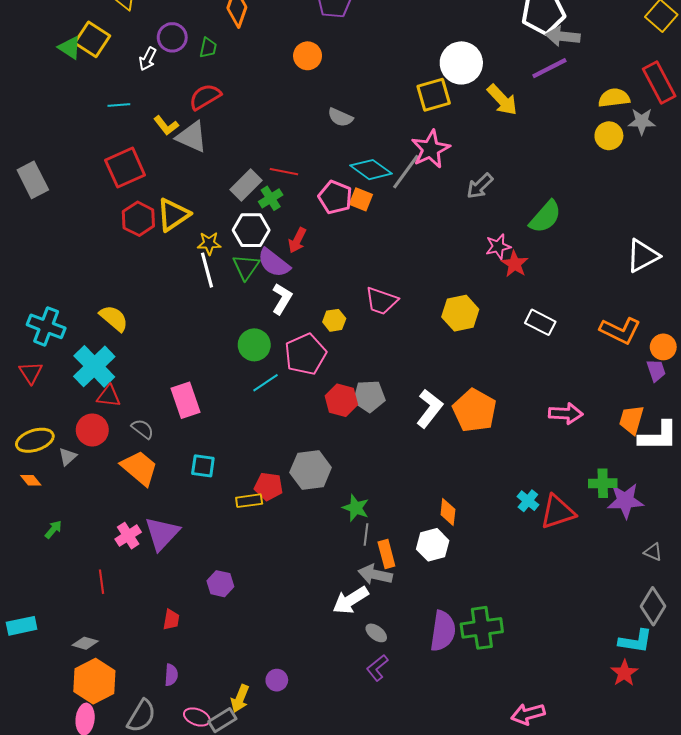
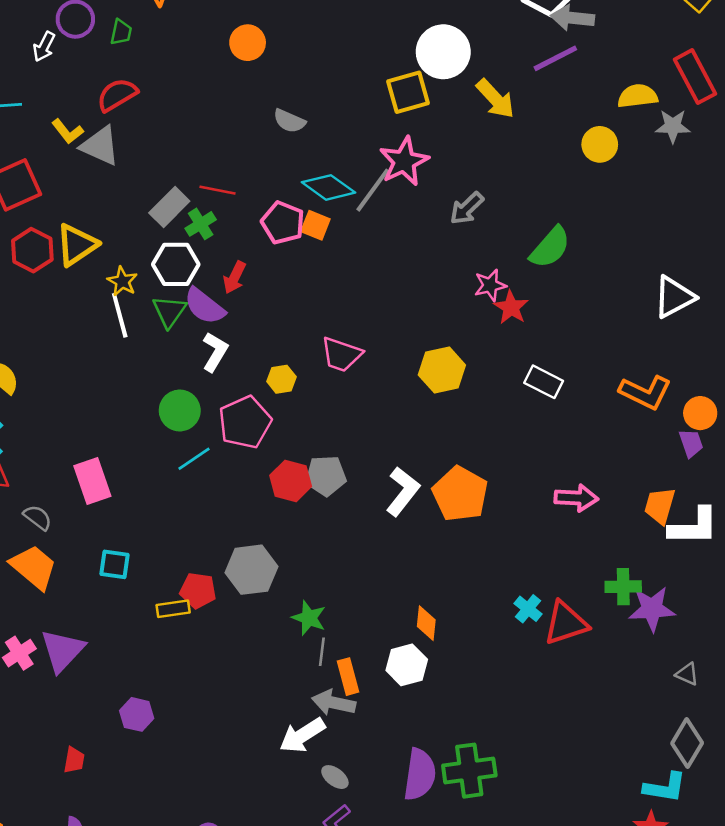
yellow circle: (609, 136) -> (600, 144), moved
yellow star: (209, 243) -> (122, 281), turned 30

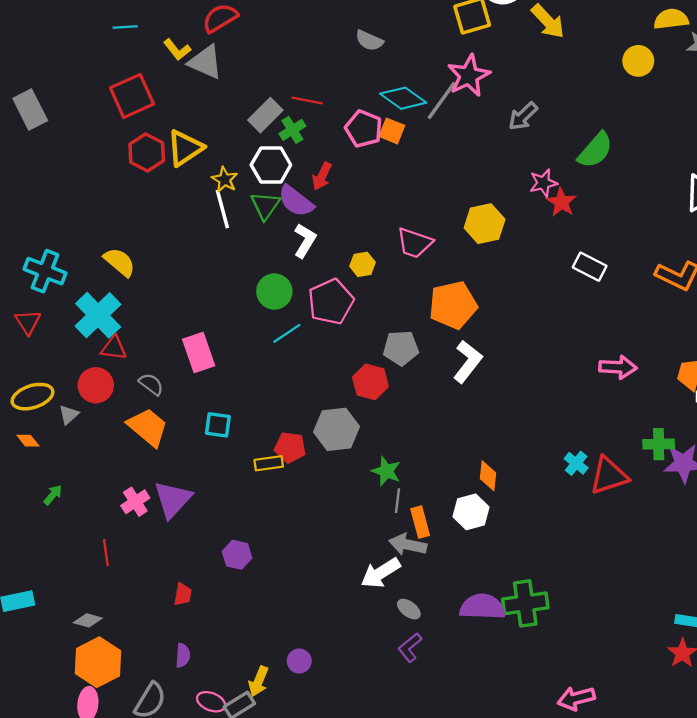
yellow hexagon: (442, 370) -> (485, 224), moved
red hexagon: (291, 481) -> (370, 382), moved
orange pentagon: (460, 494) -> (453, 305), moved, turned 30
purple semicircle: (420, 774) -> (482, 607), turned -96

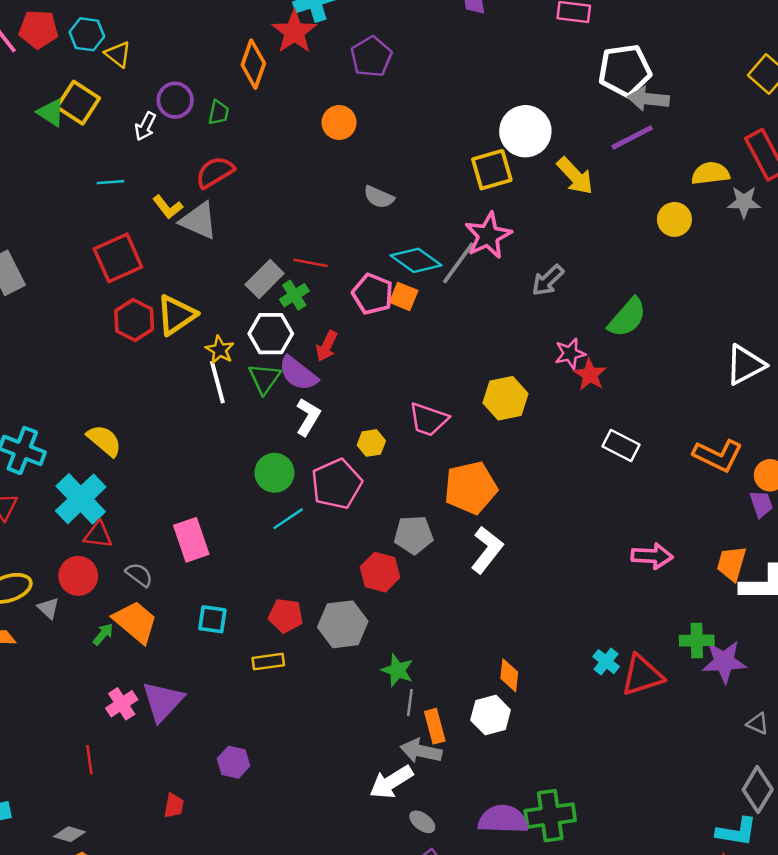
gray triangle: (69, 415) -> (48, 608), turned -35
red pentagon: (290, 447) -> (286, 616), moved
green arrow: (53, 495) -> (103, 634), moved

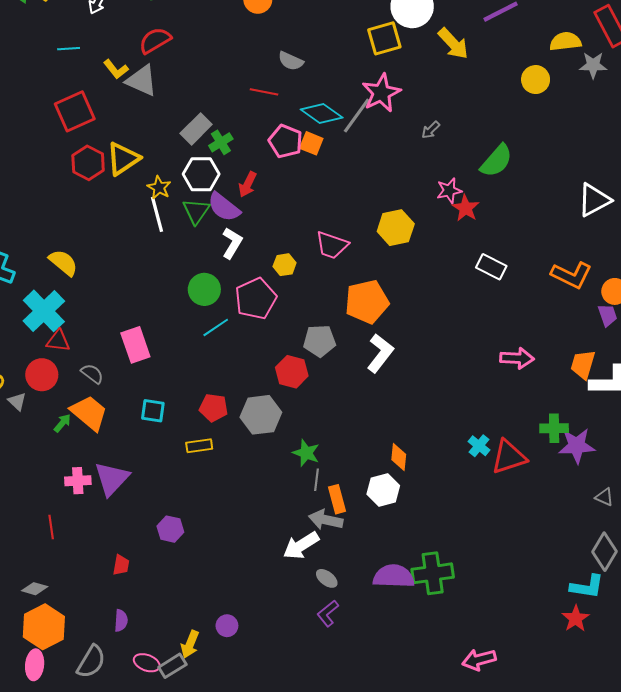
red line: (310, 263) -> (264, 92), moved
gray arrow: (548, 280) -> (431, 130), size x0.7
pink cross: (122, 704) -> (78, 481), turned 30

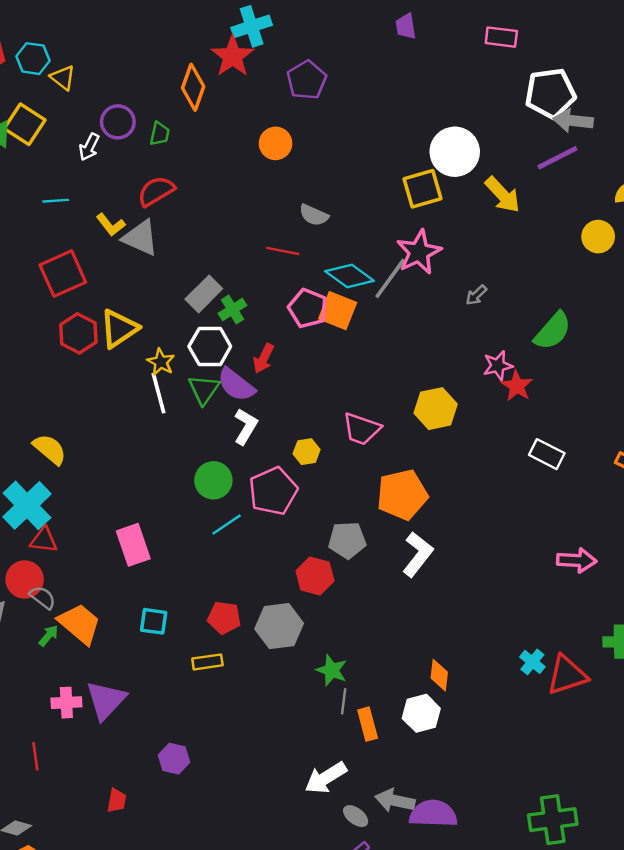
orange square: (311, 143) -> (338, 311), size x1.4
gray semicircle: (92, 374) -> (43, 597), moved
gray arrow: (326, 520) -> (395, 801), moved
green cross: (433, 573) -> (553, 820), moved

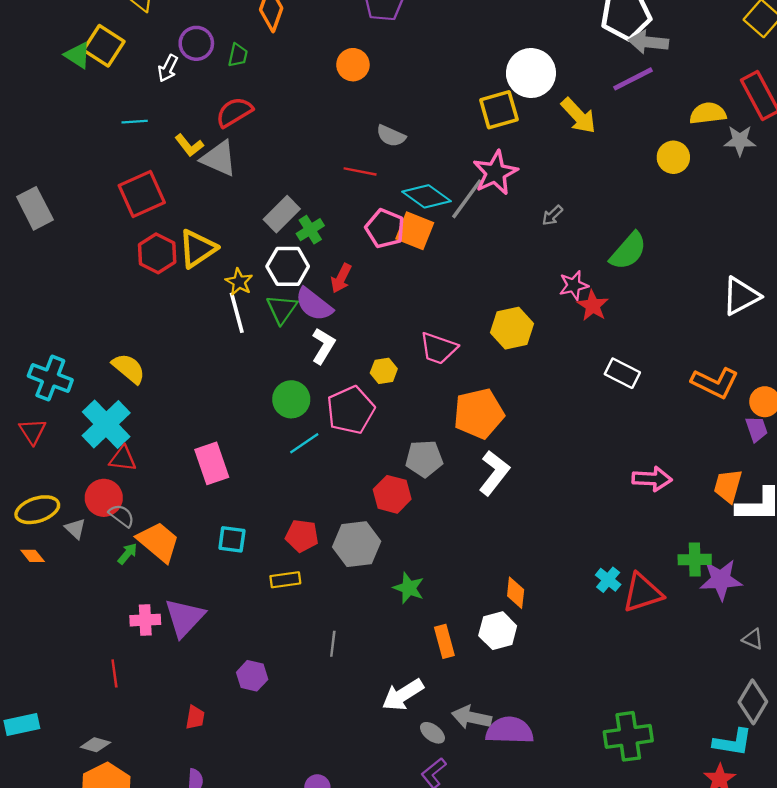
gray line: (344, 701) -> (333, 644), moved

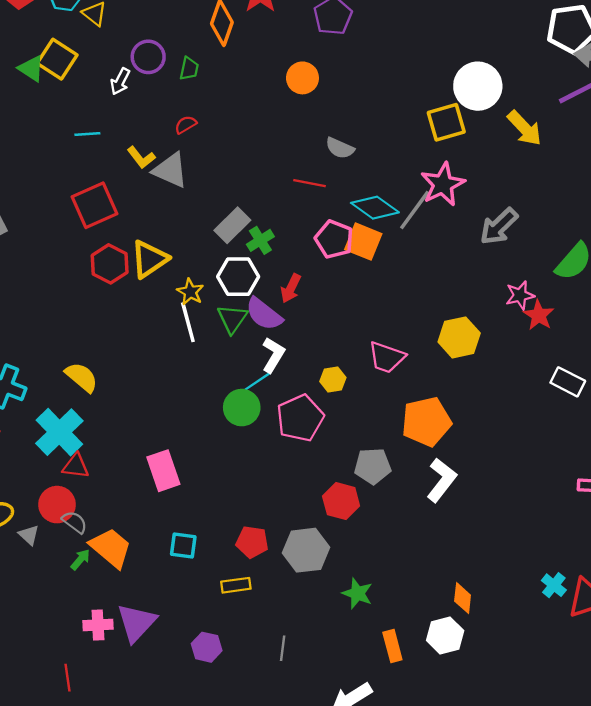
red semicircle: (234, 112) -> (186, 125), size x0.6
gray arrow: (552, 215) -> (499, 226), size x1.8
cyan line: (304, 443) -> (257, 382), moved
purple hexagon: (252, 676) -> (207, 647), moved

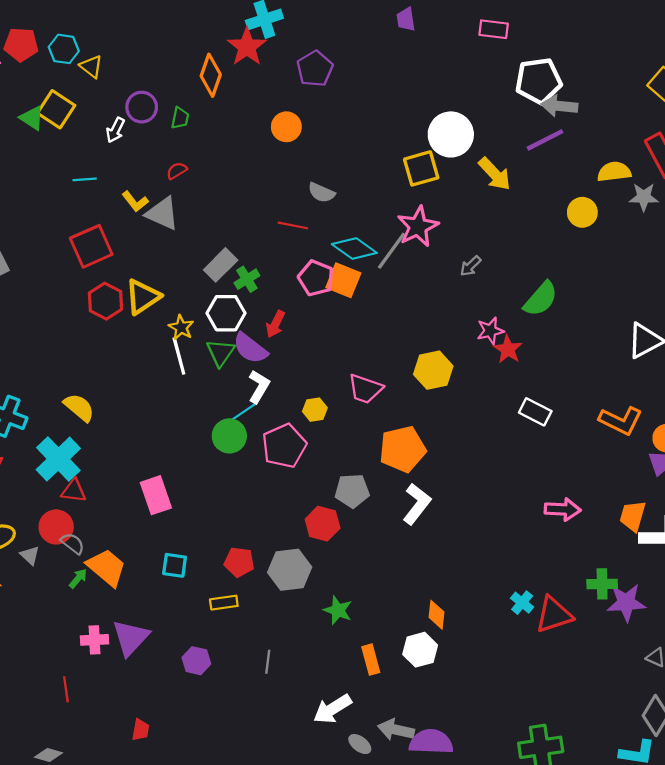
gray arrow: (499, 226) -> (471, 266), size x0.6

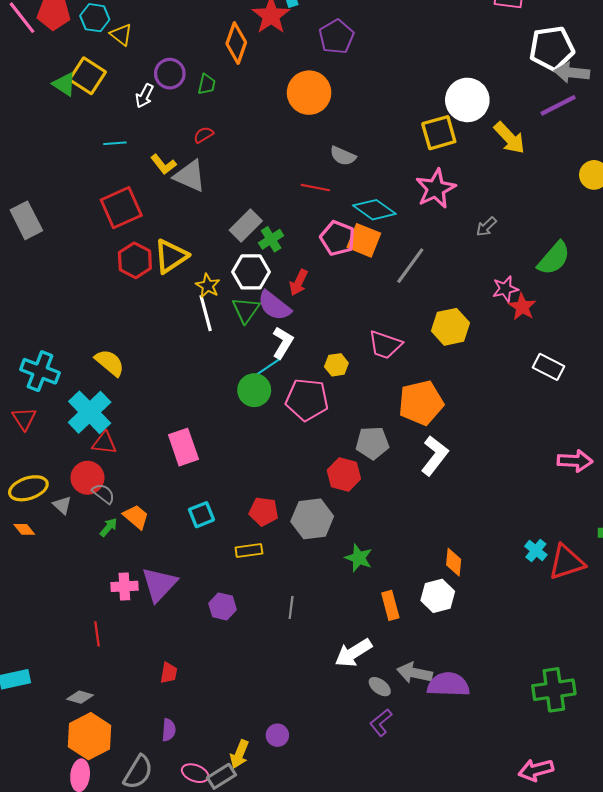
orange circle: (286, 127) -> (309, 93), size x1.5
gray line: (392, 251) -> (410, 266), moved
pink pentagon: (284, 446) -> (307, 400), turned 30
cyan square: (175, 565) -> (201, 515), turned -30
orange trapezoid: (107, 568) -> (136, 517), size x0.7

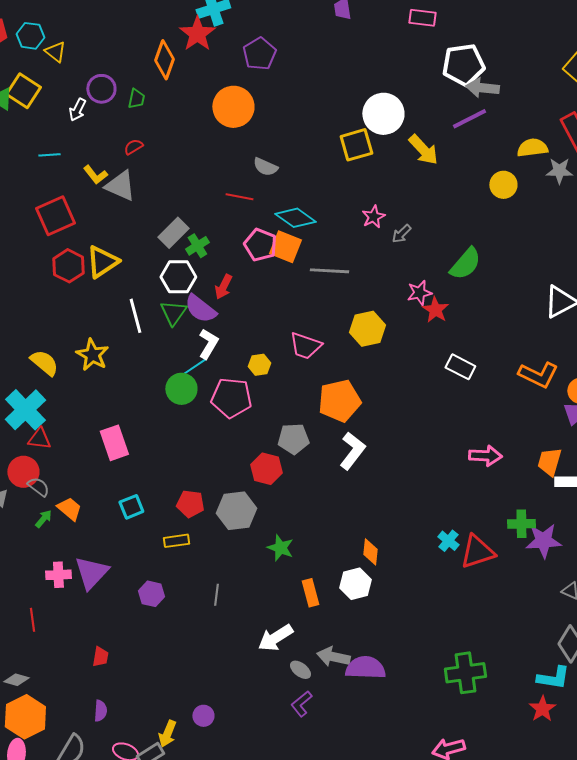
pink star: (436, 189) -> (373, 217), moved, size x0.6
gray line: (410, 266) -> (329, 271), turned 57
yellow star: (208, 286) -> (92, 355), moved, size x1.4

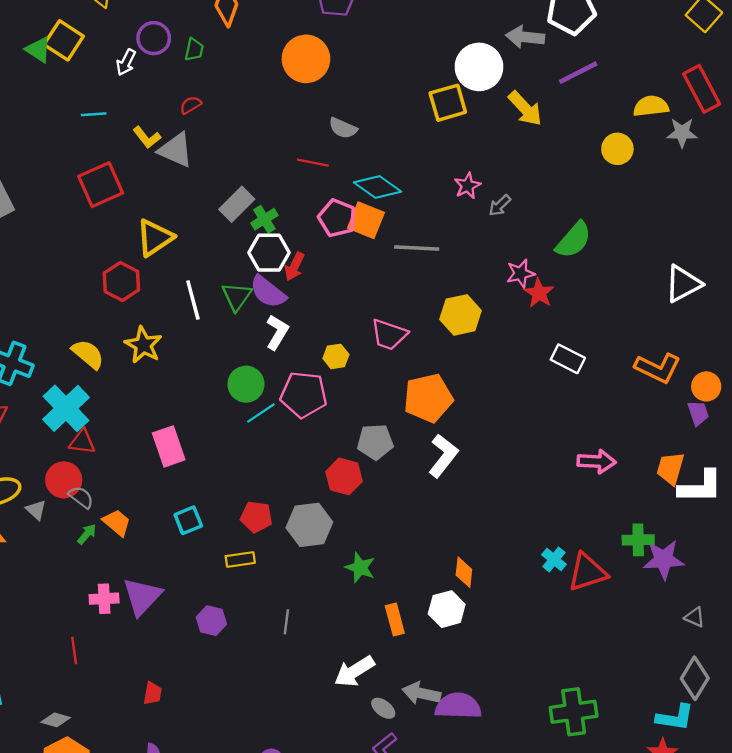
gray arrow: (482, 88) -> (525, 37), moved
red hexagon: (68, 266) -> (121, 281), moved
white hexagon: (178, 277) -> (269, 253), moved
cyan line: (194, 367) -> (261, 413), moved

